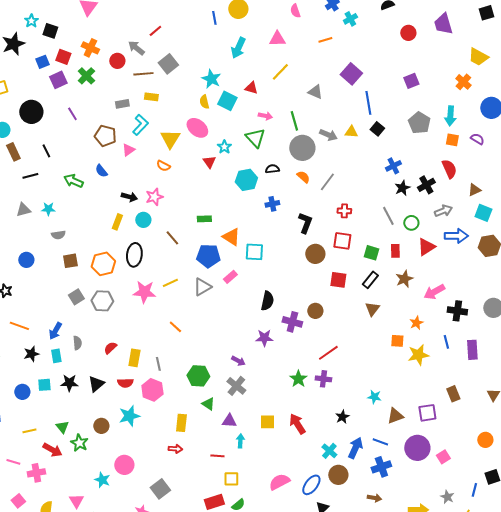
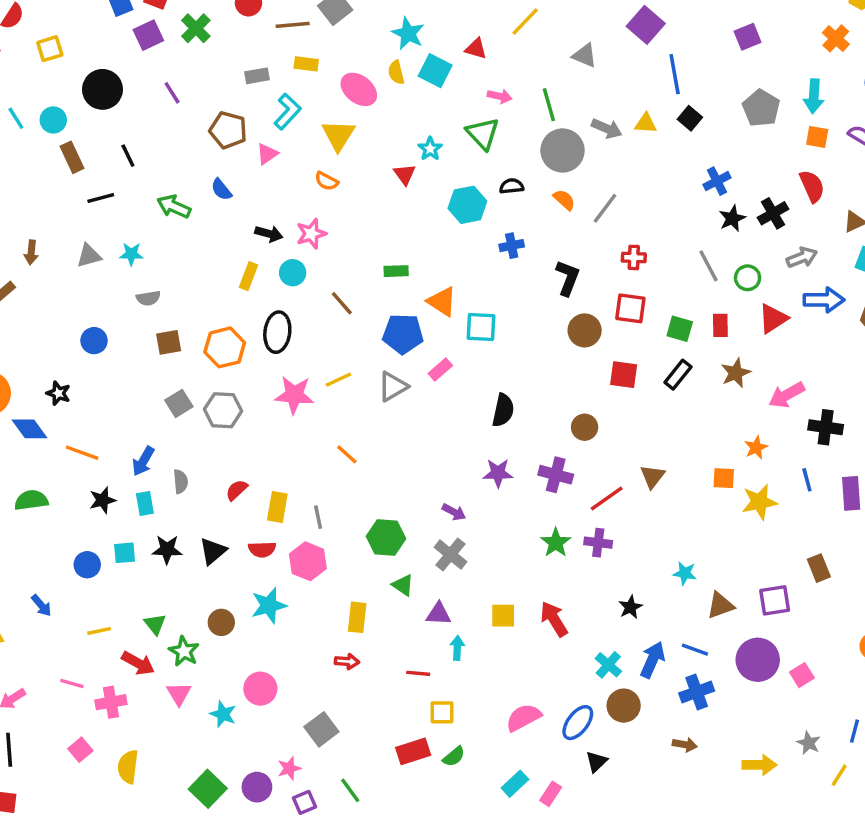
pink ellipse: (197, 128) -> (359, 89), moved
brown triangle: (372, 309) -> (652, 476), moved
purple cross: (292, 322) -> (556, 475), moved
pink triangle: (76, 501) -> (179, 694), moved

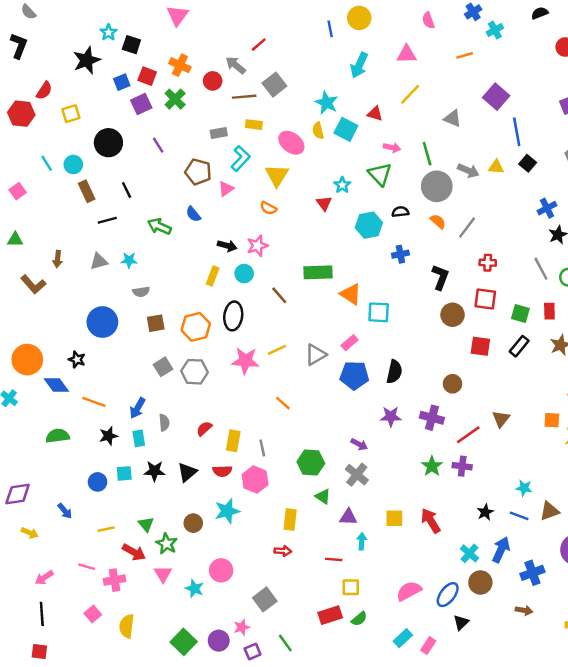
green rectangle: (396, 271) -> (318, 272), size x1.6
blue pentagon: (403, 334) -> (354, 375), moved
blue circle: (94, 341) -> (102, 322), size x1.6
blue line: (695, 650) -> (519, 516), moved

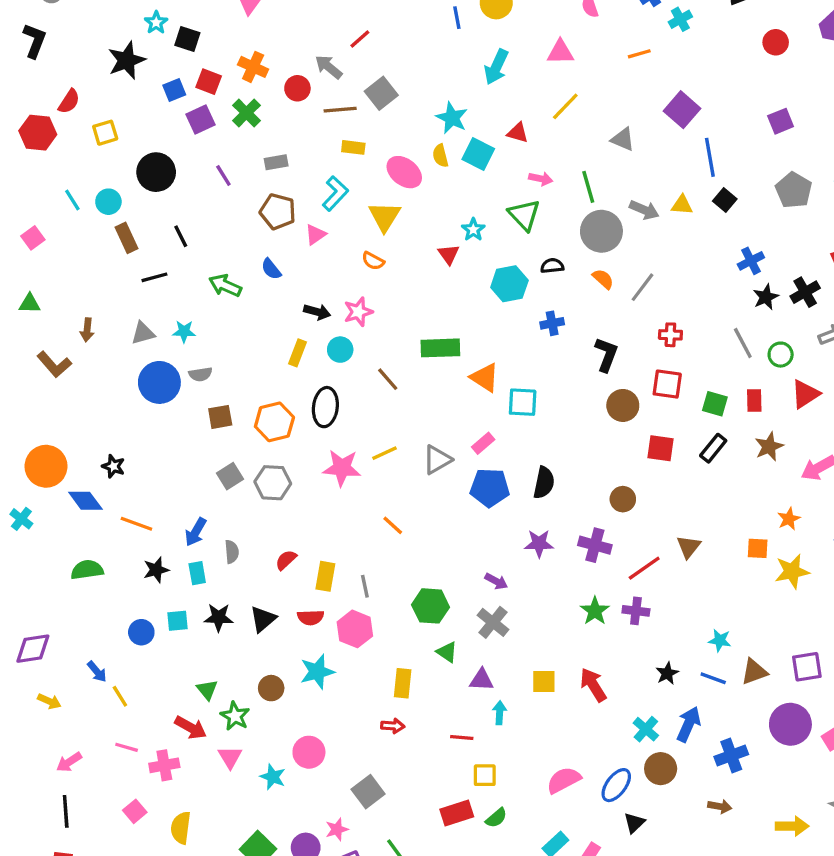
gray rectangle: (219, 133) -> (276, 162), moved
blue circle: (102, 322) -> (159, 382), moved
yellow line: (106, 529) -> (120, 696), moved, turned 70

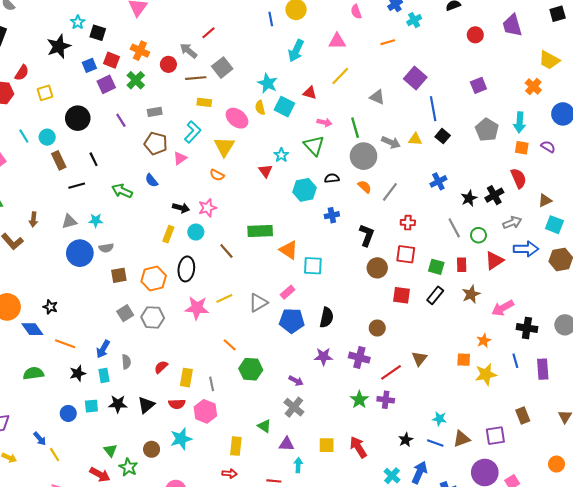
blue cross: (751, 261) -> (438, 181), moved
green hexagon: (431, 606) -> (251, 369), moved

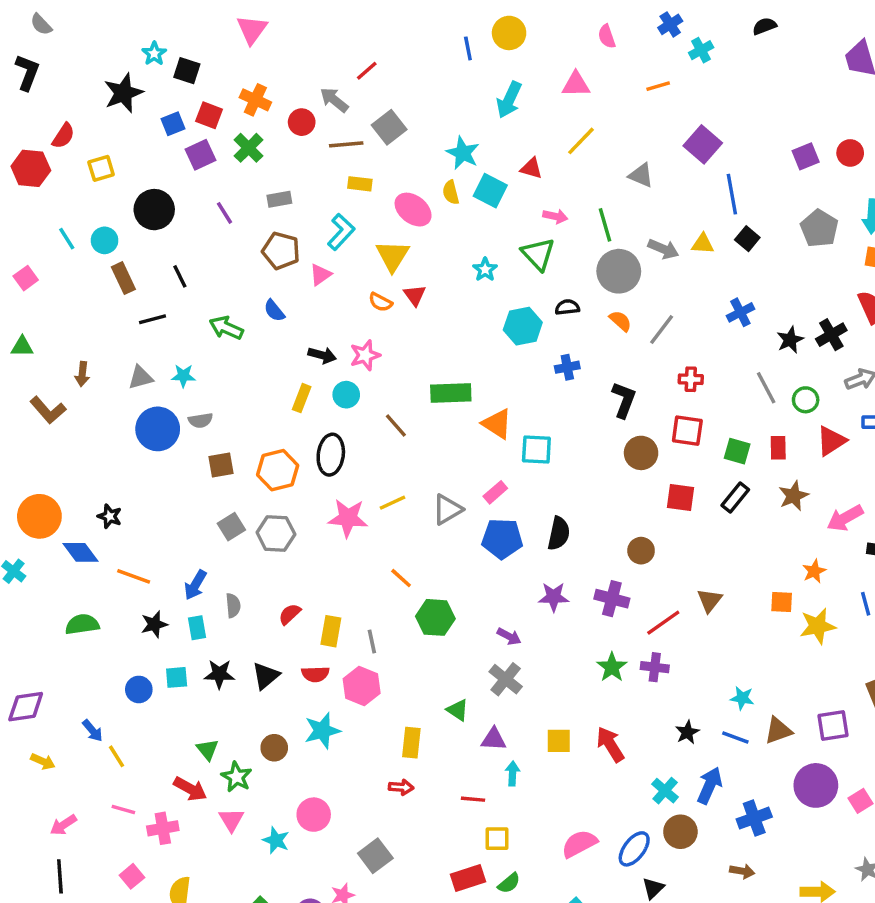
red circle: (475, 35) -> (850, 153), moved
red triangle: (265, 171) -> (415, 295), moved

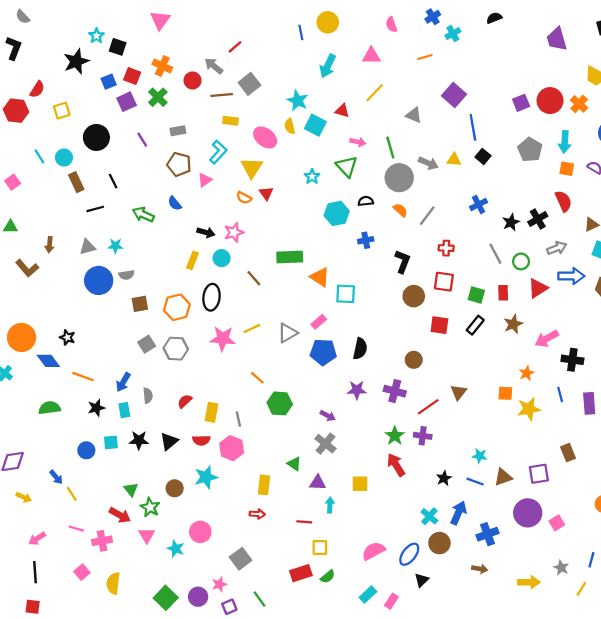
red circle: (850, 153) -> (550, 101), size x1.5
red arrow: (610, 744) -> (396, 465), moved

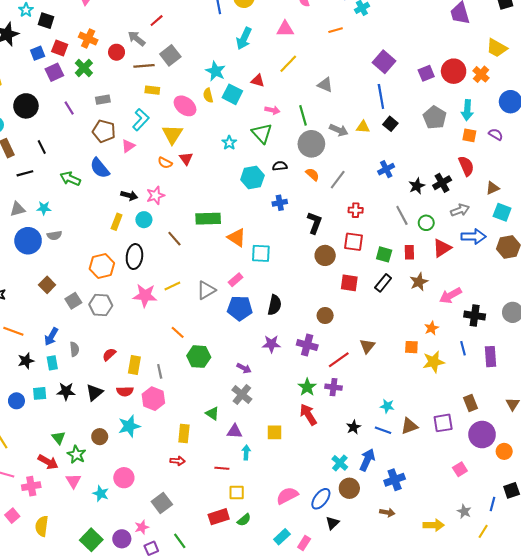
purple square: (454, 95) -> (384, 62), moved
blue semicircle: (175, 203) -> (100, 168), size x1.5
brown square: (140, 304) -> (47, 285), moved, turned -35
purple circle: (528, 513) -> (482, 435), moved

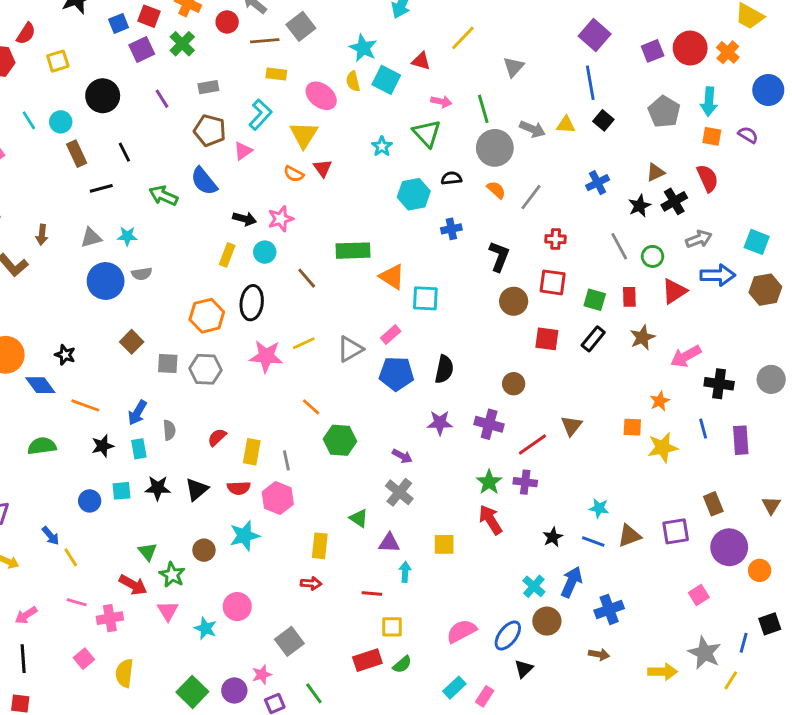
gray triangle: (325, 85) -> (514, 67), turned 49
brown triangle: (493, 188) -> (655, 172), moved
gray square: (73, 301) -> (168, 363), turned 35
gray star: (464, 511) -> (705, 653), size x1.6

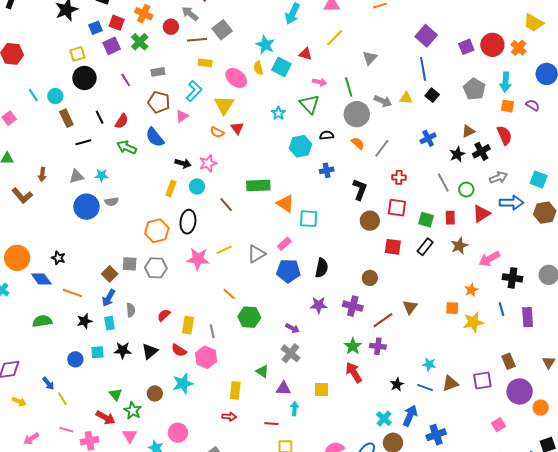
red semicircle: (26, 34) -> (122, 121), moved
yellow square: (58, 61) -> (77, 54), moved
brown square: (132, 342) -> (110, 274), moved
red semicircle: (239, 488) -> (179, 350), turned 35

